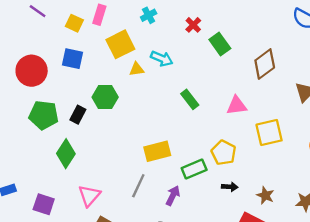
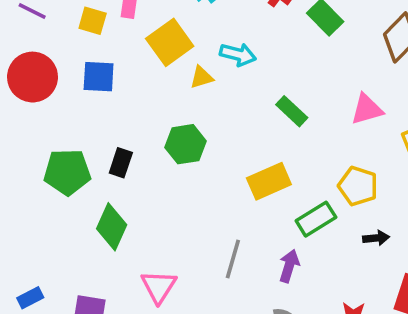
red circle: (32, 71) -> (33, 77), moved
green hexagon: (105, 97) -> (185, 144), moved
yellow rectangle: (157, 151) -> (269, 181), moved

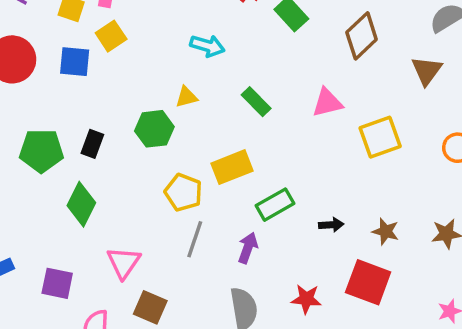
yellow square: (170, 42) -> (111, 36), moved, size x0.7
yellow triangle: (201, 77) -> (186, 97), moved
yellow pentagon: (358, 186) -> (183, 192), moved

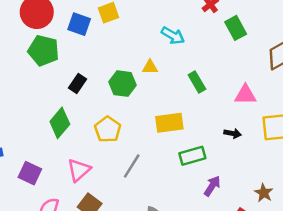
green pentagon: (41, 151) -> (43, 51), moved
yellow pentagon: (183, 192) -> (108, 129), moved
black arrow: (331, 225) -> (233, 133), moved
purple arrow: (248, 248) -> (212, 186), moved

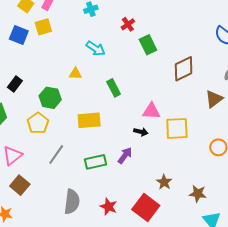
green hexagon: (123, 84) -> (50, 98), moved
pink triangle: (245, 95) -> (151, 111), moved
green rectangle: (192, 156) -> (95, 162), moved
purple arrow: (212, 186) -> (125, 156), moved

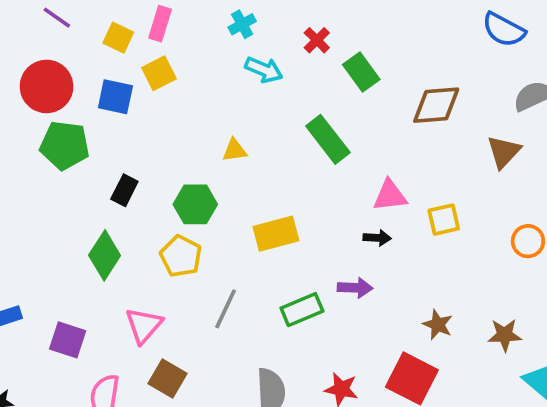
cyan arrow: (96, 48) -> (264, 70), moved
brown diamond: (184, 69) -> (436, 105), turned 32
green rectangle: (114, 88) -> (328, 139), moved, size x1.4
yellow square: (177, 128) -> (444, 220), size x0.7
purple arrow: (125, 156) -> (355, 288), turned 66

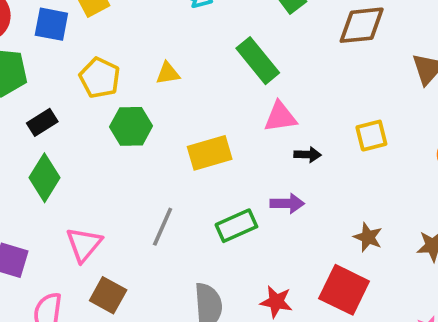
black rectangle: (124, 190) -> (42, 122), moved, turned 32
pink triangle: (390, 196) -> (280, 117), moved
yellow pentagon: (181, 256) -> (100, 78), moved

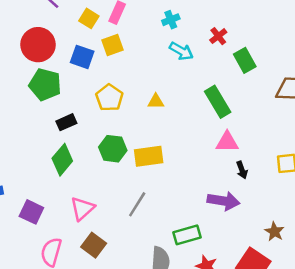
green hexagon: (131, 126) -> (113, 149), moved
yellow rectangle: (210, 153) -> (149, 156), moved
black arrow: (308, 155) -> (242, 170), turned 60
purple arrow: (287, 203) -> (223, 201), size x1.4
green rectangle: (236, 226) -> (187, 235), moved

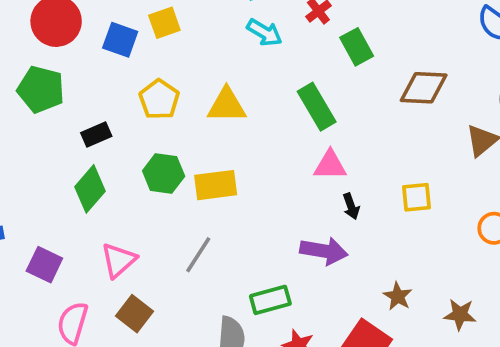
green pentagon: (45, 85) -> (41, 89), moved
yellow triangle: (156, 101) -> (227, 105), size x1.6

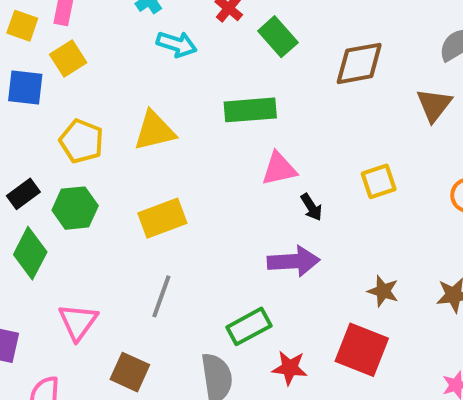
green rectangle: (317, 107) -> (250, 110), turned -51
green hexagon: (164, 174) -> (75, 208), moved
brown square: (134, 314) -> (130, 372), moved

